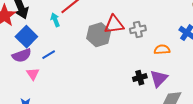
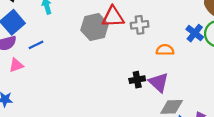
pink triangle: (33, 74) -> (16, 65), turned 40
purple triangle: (159, 78) -> (159, 82), turned -36

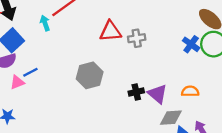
gray hexagon: (95, 27) -> (90, 75), moved
blue line: (36, 45) -> (30, 72), moved
orange semicircle: (165, 50) -> (190, 91), moved

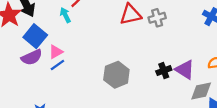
gray hexagon: (90, 75) -> (116, 75), moved
pink triangle: (17, 82) -> (56, 52), moved

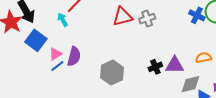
purple semicircle: (32, 57) -> (74, 56), moved, turned -48
purple triangle: (185, 70) -> (175, 65), turned -30

